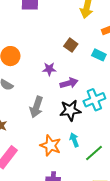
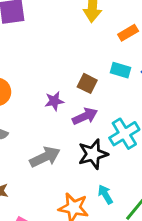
brown square: (71, 45) -> (87, 83), moved
gray arrow: (36, 107) -> (45, 157), turned -125

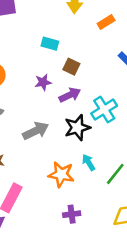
cyan rectangle: (120, 70) -> (50, 44), moved

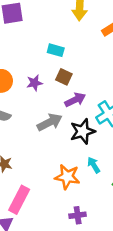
brown square: (71, 67) -> (64, 77), moved
purple star: (43, 82) -> (35, 83), moved
gray arrow: (36, 131) -> (50, 122), moved

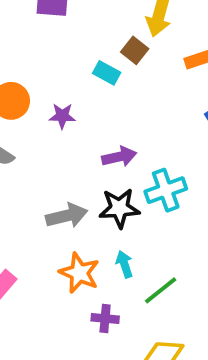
brown square: (64, 77) -> (135, 50), moved
gray arrow: (50, 122) -> (67, 216), moved
purple cross: (78, 215) -> (105, 318), moved

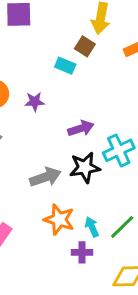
cyan arrow: (124, 264) -> (92, 227), moved

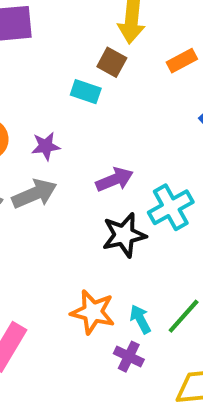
gray arrow: (45, 177) -> (34, 194), moved
purple cross: (82, 252) -> (129, 357), turned 30

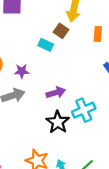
orange rectangle: (182, 61) -> (98, 34), turned -64
black star: (124, 235) -> (58, 122), turned -30

